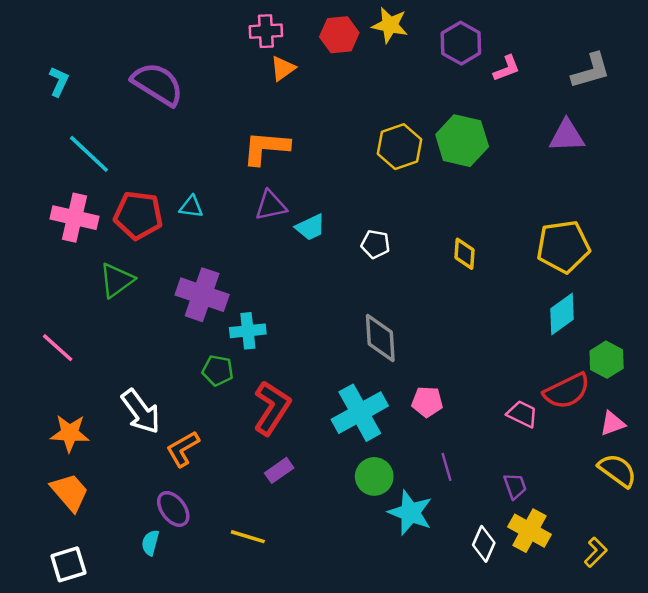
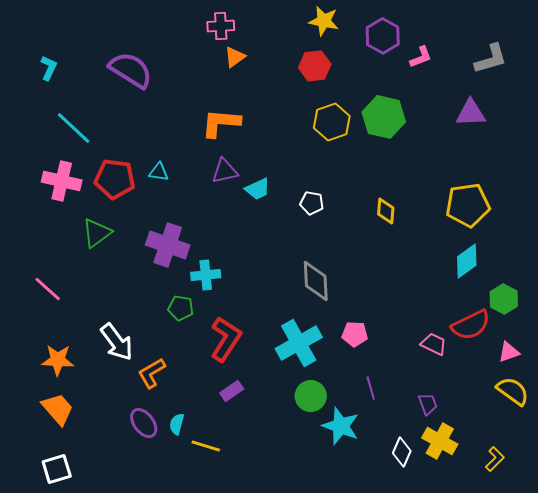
red hexagon: (339, 35) -> (315, 66), moved
cyan semicircle: (150, 543) -> (177, 424), moved

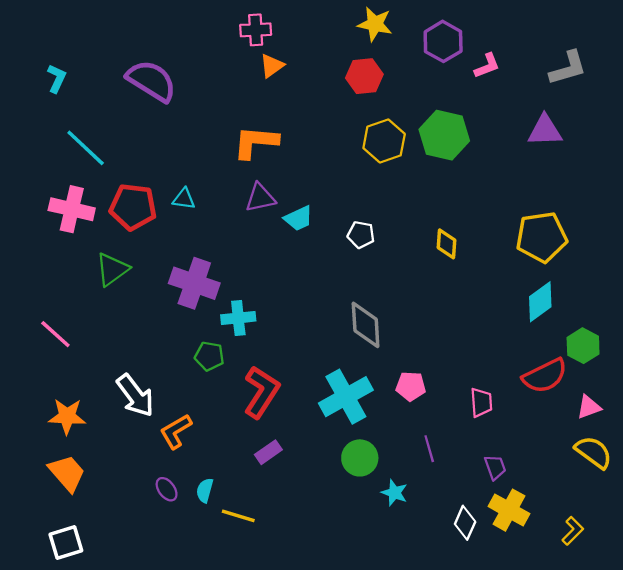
pink trapezoid: (434, 344) -> (481, 402), moved, turned 60
purple ellipse: (144, 423) -> (167, 489), size x0.7
cyan star: (341, 426) -> (394, 493), size x0.6

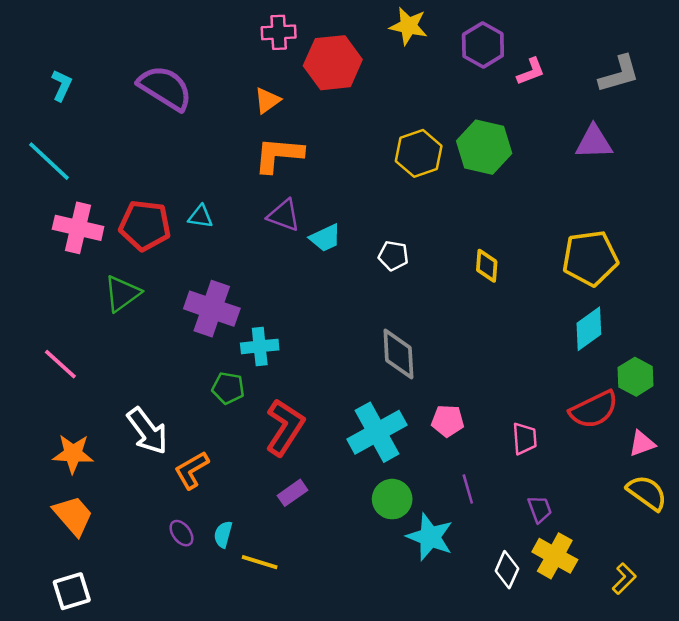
orange triangle: (272, 66) -> (267, 100), moved
red hexagon: (364, 76) -> (333, 63), moved, size x1.4
cyan line: (86, 148) -> (49, 161), moved
purple triangle: (260, 198) -> (284, 215), turned 32
cyan star: (394, 493) -> (430, 537), size x1.6

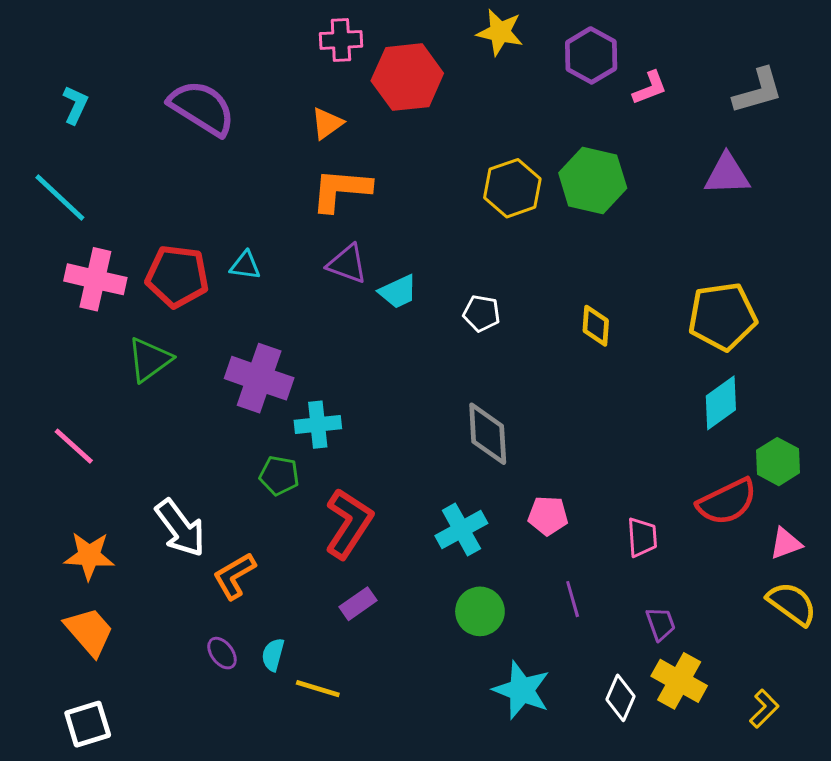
cyan cross: (377, 432) -> (461, 530), size x0.7
cyan star: (430, 537) -> (522, 690), moved

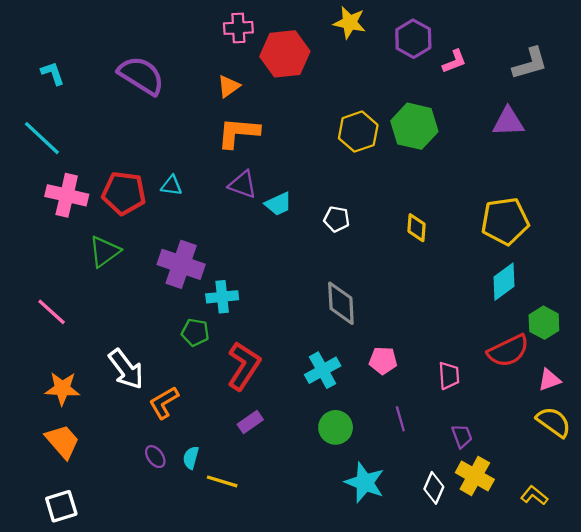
cyan L-shape: (75, 105) -> (53, 73), turned -44
yellow L-shape: (764, 709) -> (534, 495), turned -96

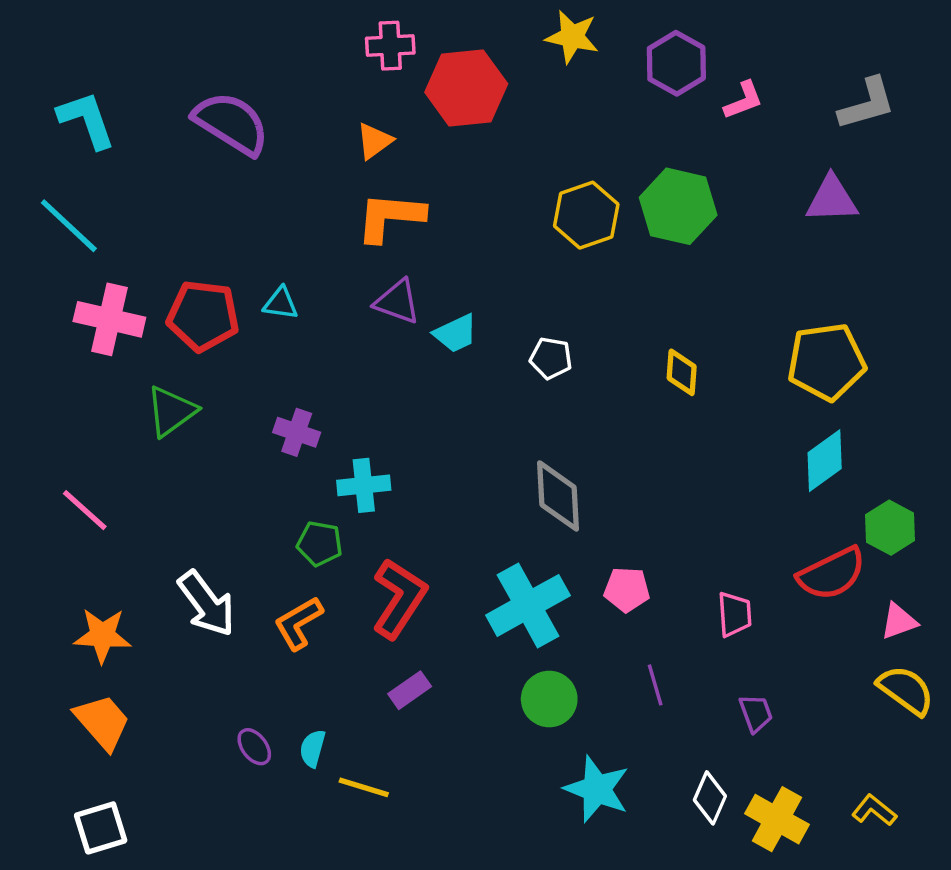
cyan L-shape: (53, 73) -> (86, 120), size x1.5
purple cross: (181, 264) -> (297, 432), size x0.6
cyan cross: (323, 370) -> (528, 605), size x1.4
orange L-shape: (164, 403) -> (298, 623), moved
yellow cross: (475, 476) -> (777, 819), moved

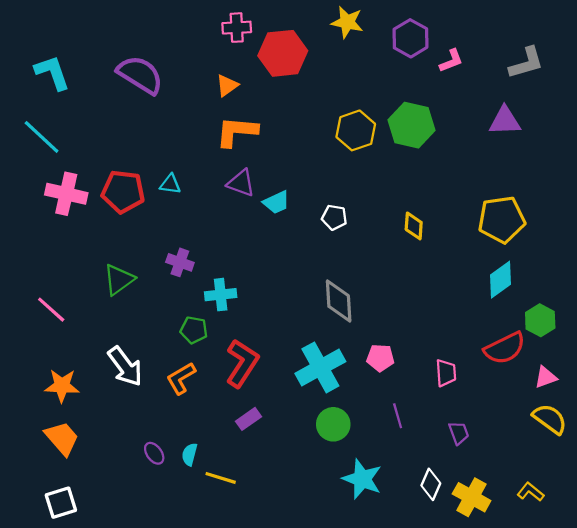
green triangle: (171, 411) -> (119, 280), moved

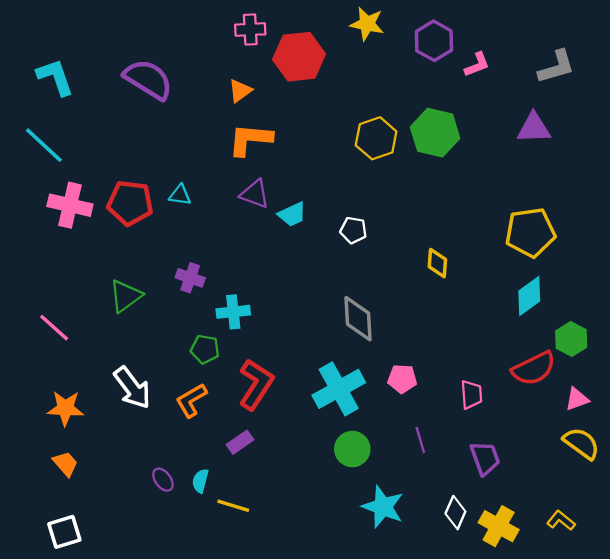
yellow diamond: (414, 226) -> (437, 263), moved
purple rectangle: (249, 419) -> (240, 442), moved
purple trapezoid: (459, 433) -> (485, 458), size x1.4
orange trapezoid: (62, 438) -> (65, 464), size x0.7

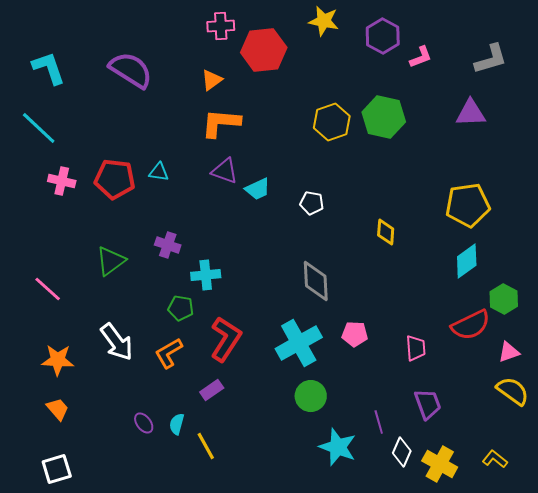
pink cross: (70, 205) -> (62, 181), size x0.7
purple line: (420, 440) -> (379, 422), moved
yellow line: (233, 506) -> (206, 446), turned 44

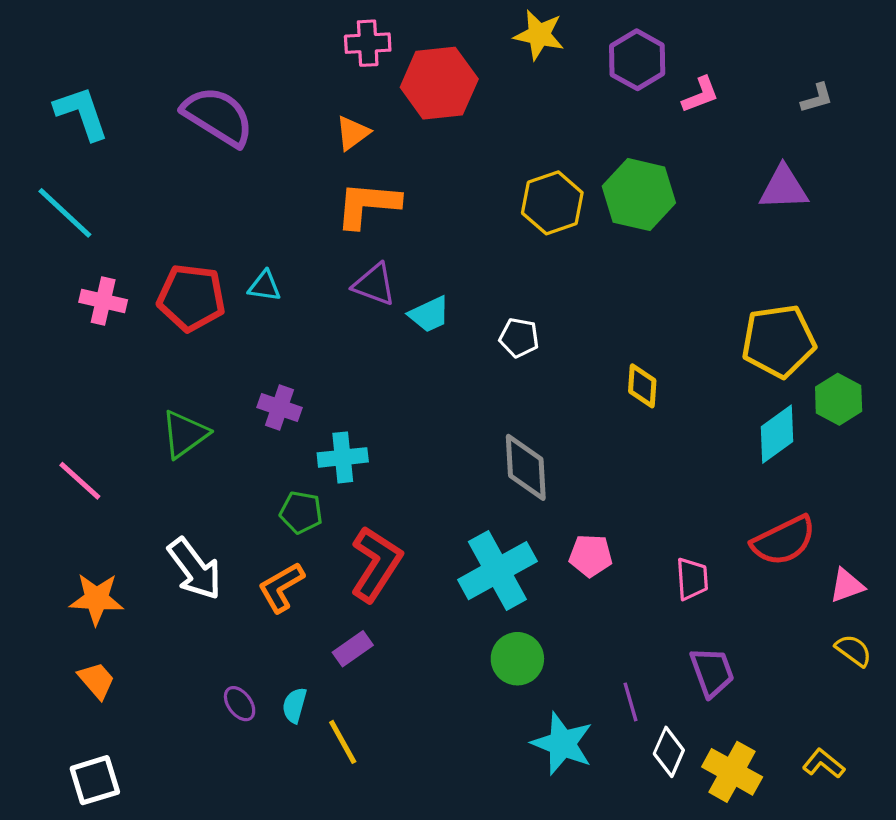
gray L-shape: (491, 59) -> (817, 98), size x0.6
green hexagon: (504, 299) -> (839, 399), moved
yellow semicircle: (513, 391) -> (853, 650), size x0.7

